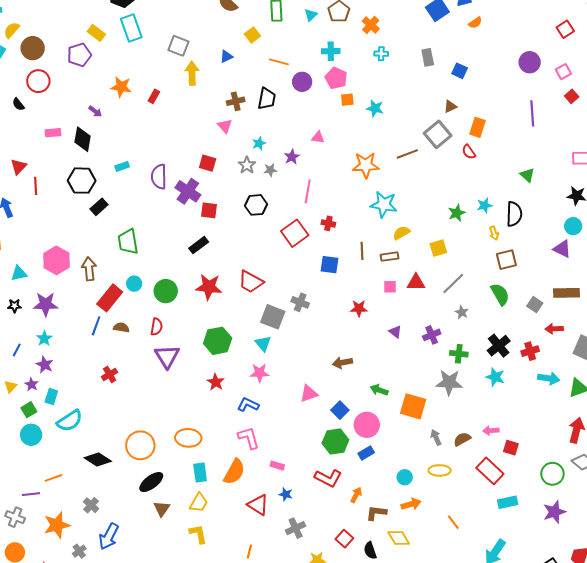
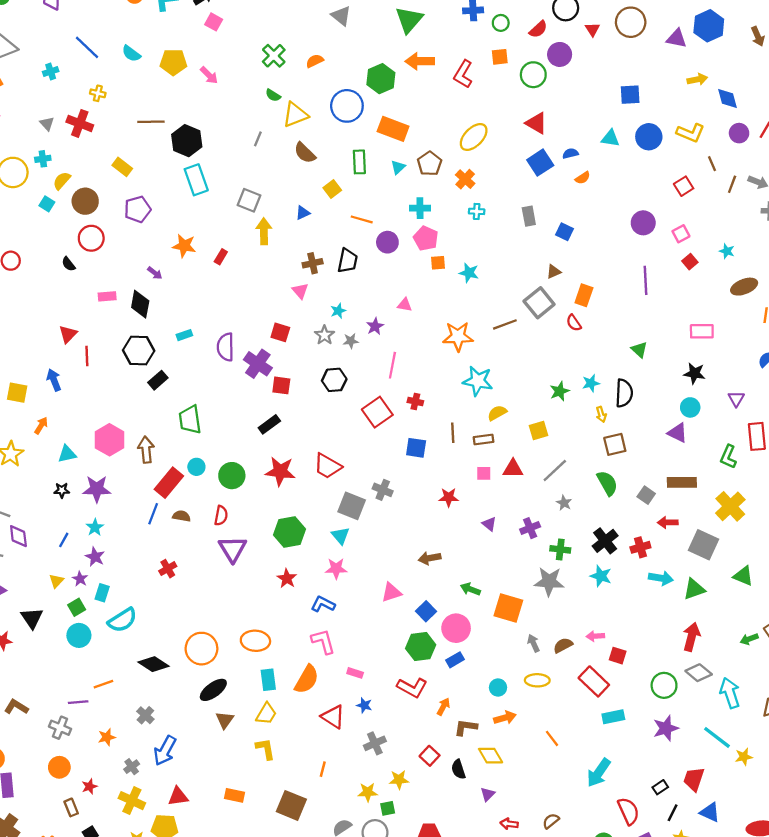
yellow rectangle: (96, 33) -> (122, 167), moved
orange star: (57, 525) -> (107, 737), size x0.6

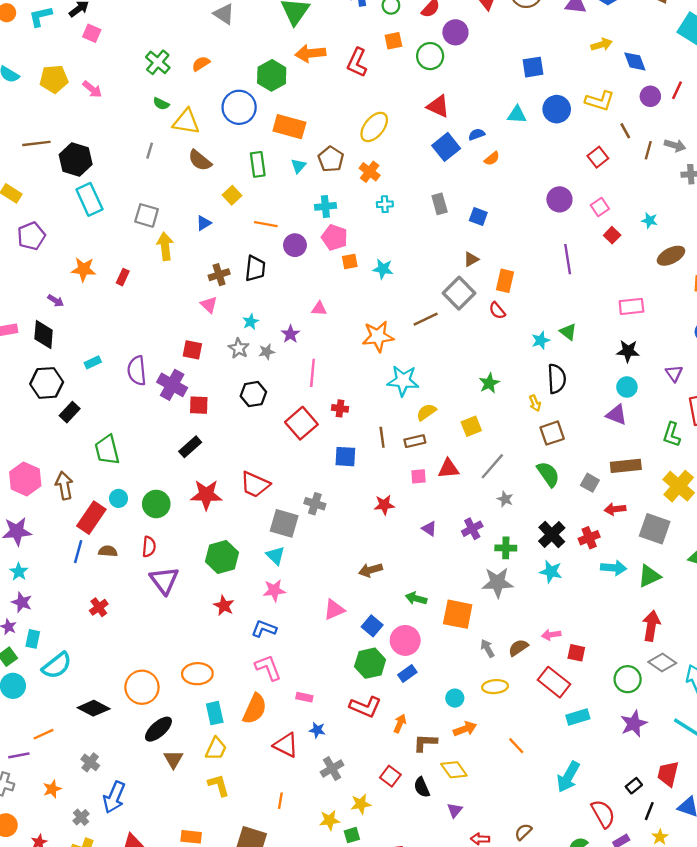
yellow triangle: (295, 115) -> (186, 122), turned 36
cyan star: (591, 383) -> (541, 340), moved

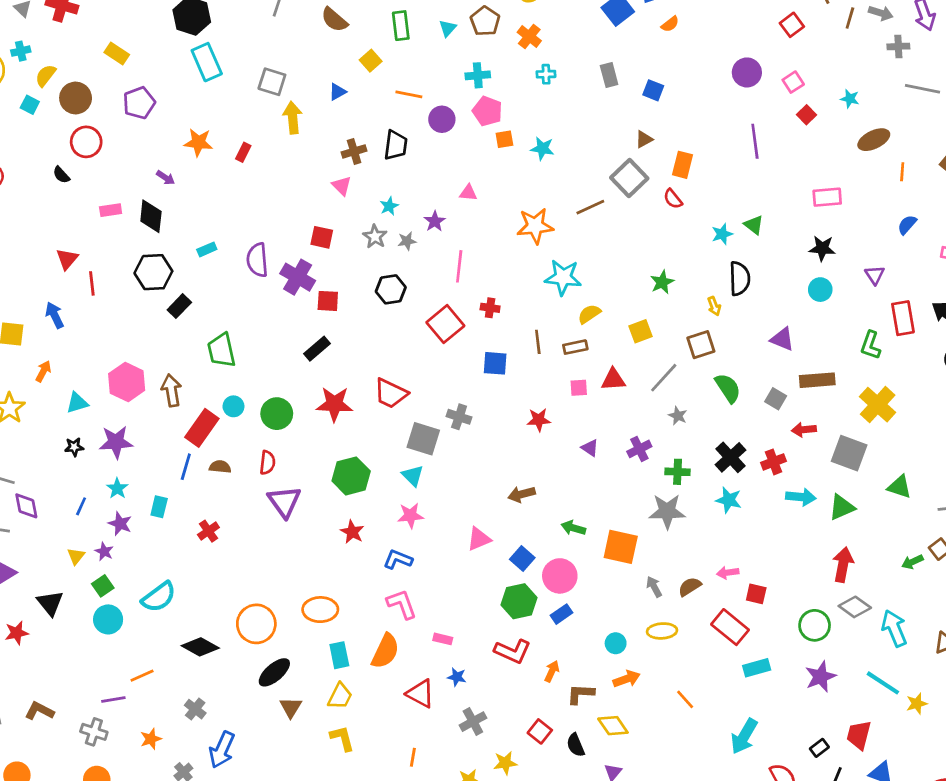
purple triangle: (616, 415) -> (782, 339), moved
brown square: (552, 433) -> (701, 345), moved
cyan rectangle: (33, 639) -> (159, 507), moved

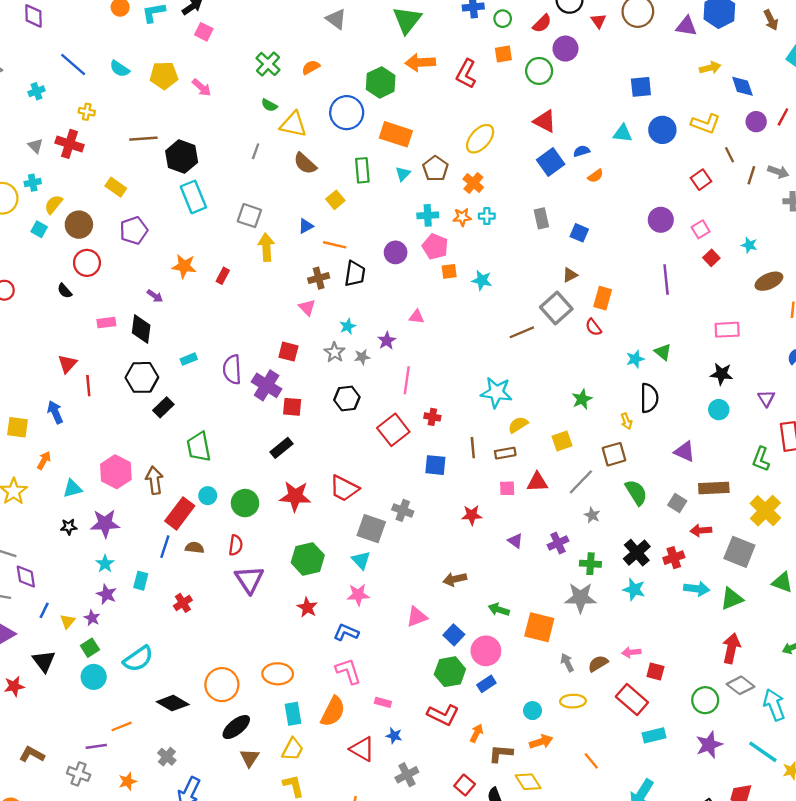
orange line: (409, 94) -> (335, 245), moved
orange star: (535, 226) -> (462, 217), moved, size x0.6
blue line: (81, 506) -> (44, 610), moved

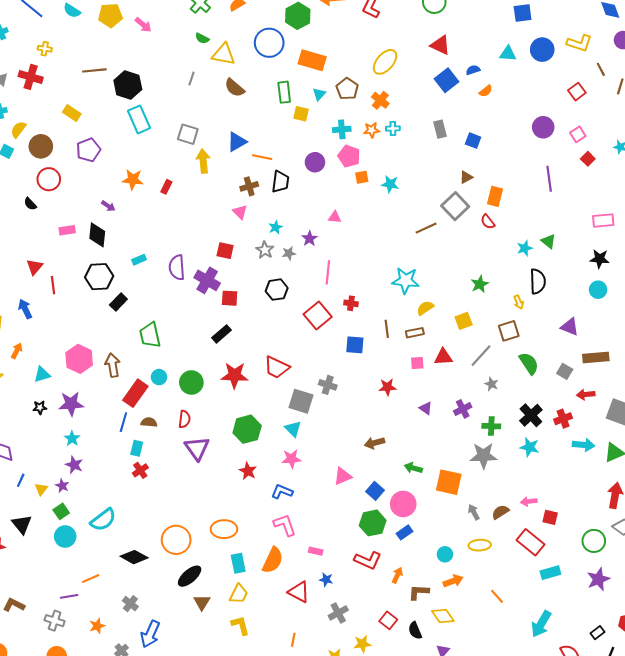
yellow square: (335, 200) -> (301, 114), moved, turned -35
blue triangle: (306, 226) -> (237, 142), size x1.5
cyan rectangle: (141, 581) -> (137, 448), moved

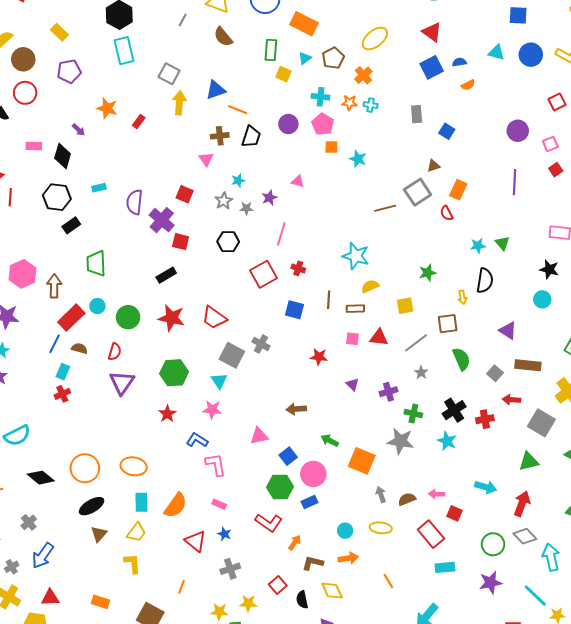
cyan arrow: (584, 445) -> (486, 487), moved
pink L-shape: (285, 525) -> (216, 465), moved

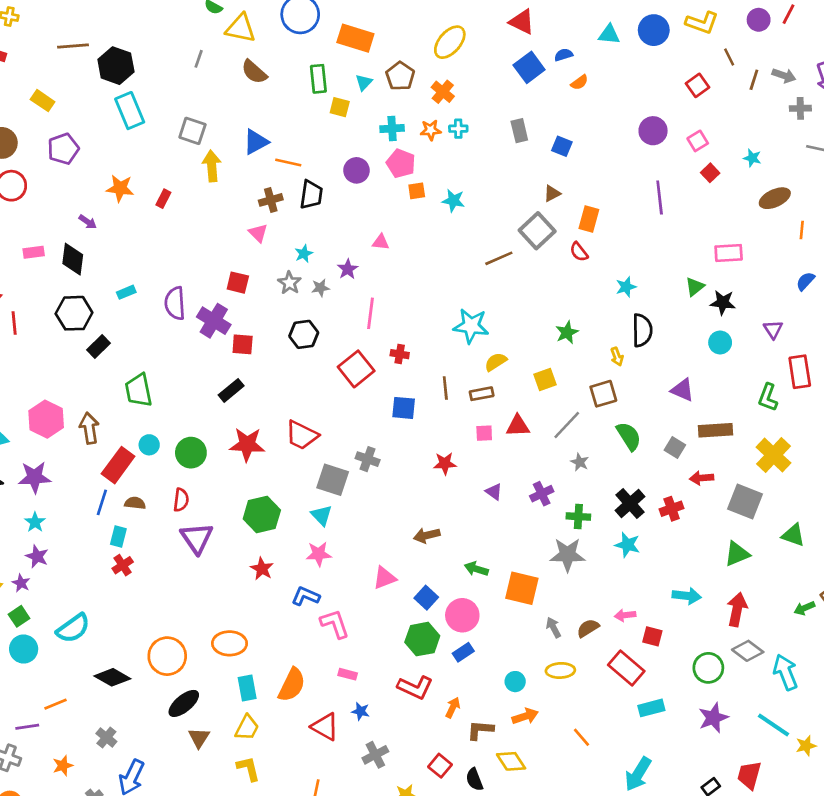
green triangle: (502, 243) -> (695, 287), moved, turned 42

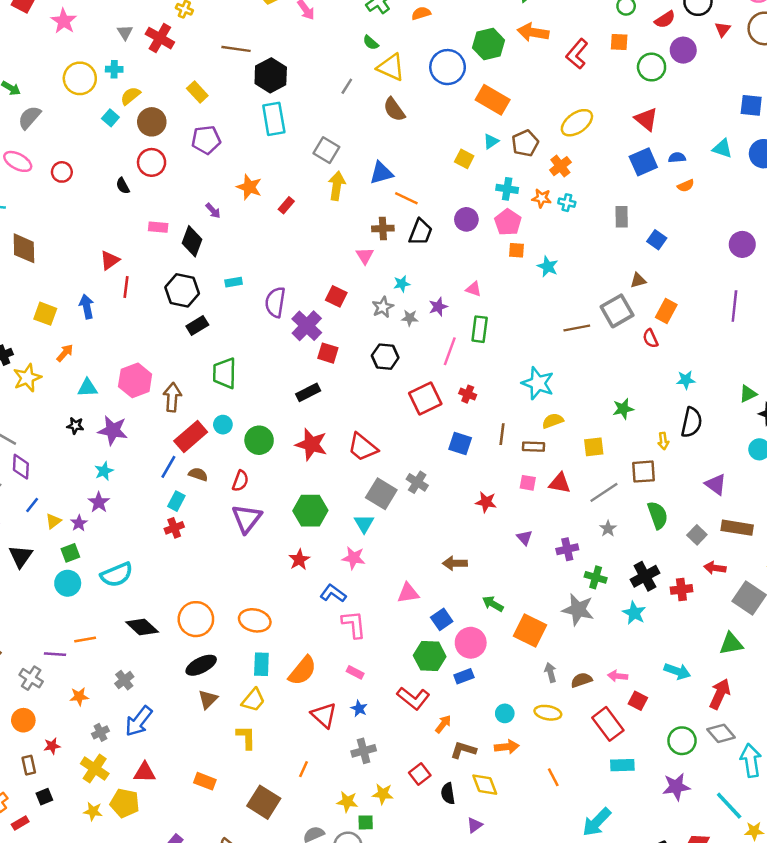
green rectangle: (318, 79) -> (480, 329), moved

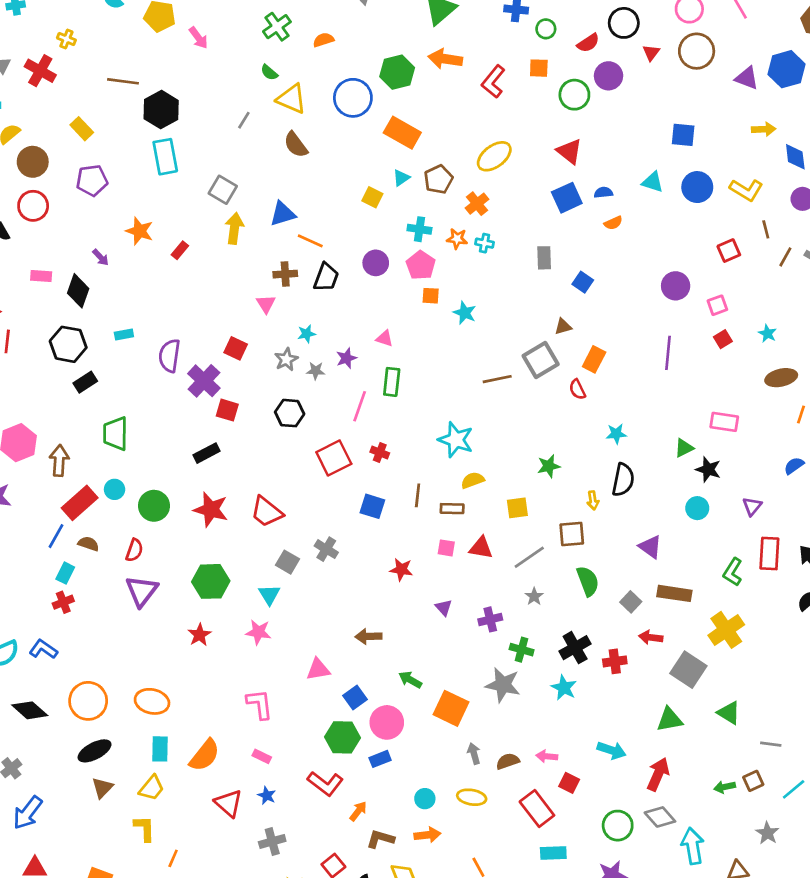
gray square: (381, 494) -> (288, 562), size x0.7
blue L-shape: (333, 593) -> (43, 649), moved
orange line: (304, 769) -> (173, 858), moved

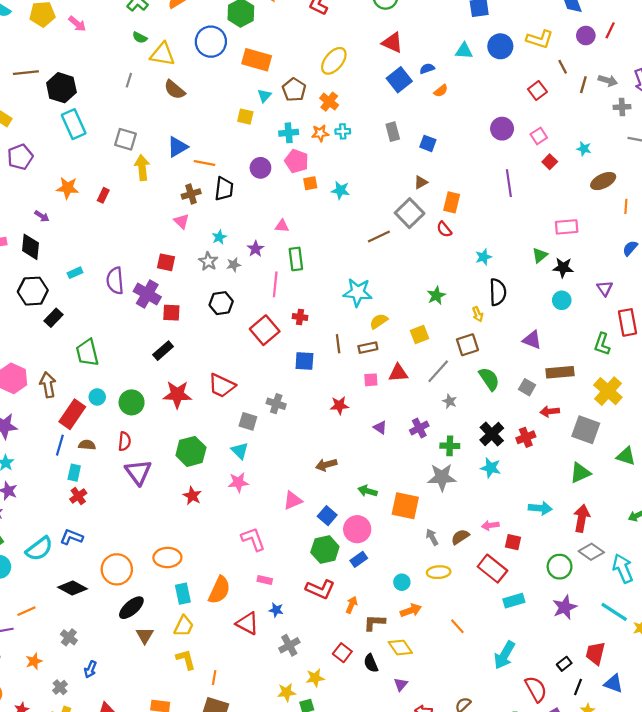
blue arrow: (28, 813) -> (90, 669), size x0.6

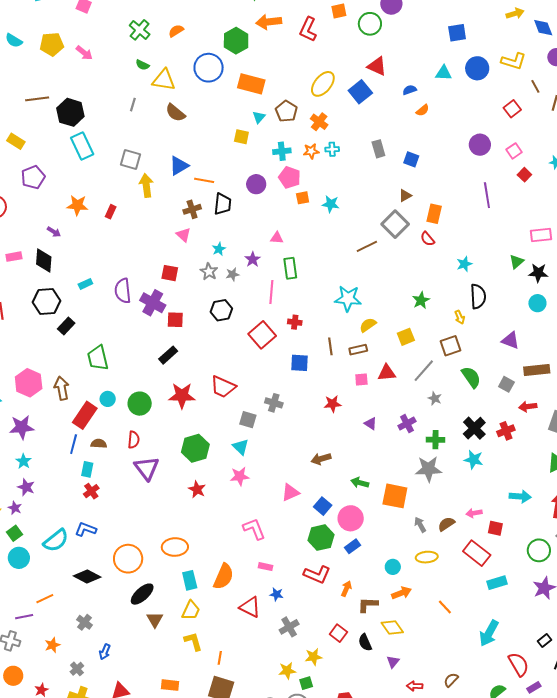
blue square: (399, 80) -> (360, 92), moved

